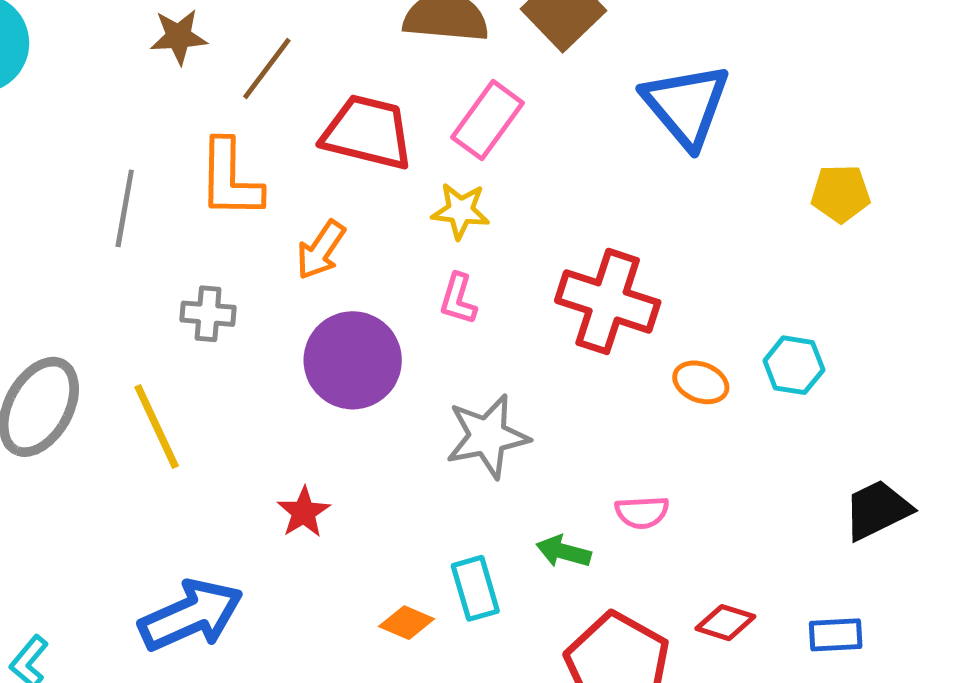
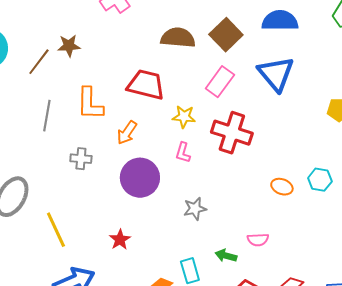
brown line: (267, 69) -> (39, 62), moved
pink rectangle: (488, 120) -> (220, 82), moved
red cross: (608, 301) -> (232, 133), moved
yellow line: (157, 426) -> (56, 230), moved
gray star: (488, 436) -> (195, 209), size x0.7

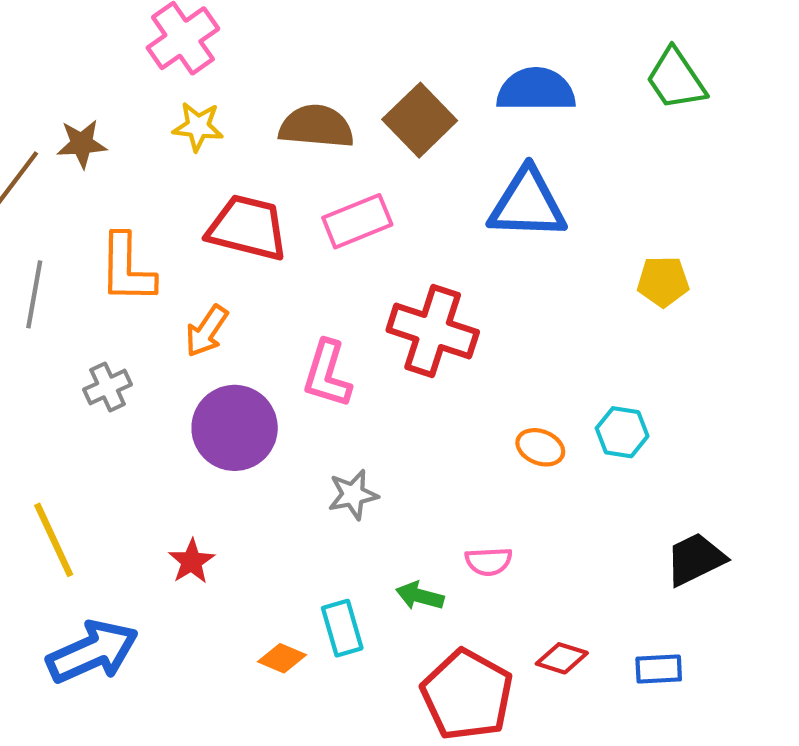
blue triangle: (276, 74) -> (527, 204), turned -48
pink rectangle: (220, 82) -> (357, 221), moved, turned 32
yellow star: (184, 117) -> (198, 126), moved
pink L-shape: (183, 153) -> (327, 374), size x1.5
gray cross: (81, 159) -> (108, 387), turned -30

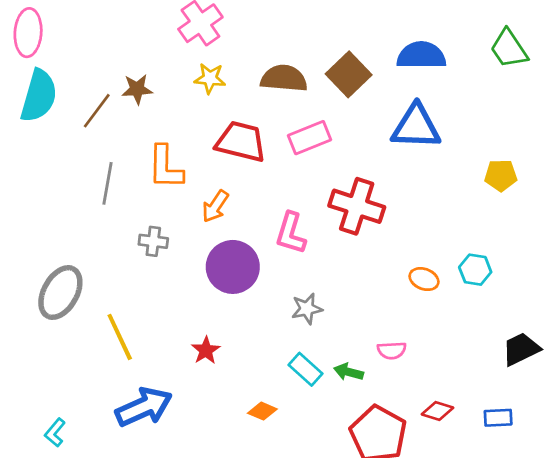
gray cross: (108, 387) -> (153, 241), turned 32
cyan rectangle: (342, 628) -> (305, 369), moved, turned -32

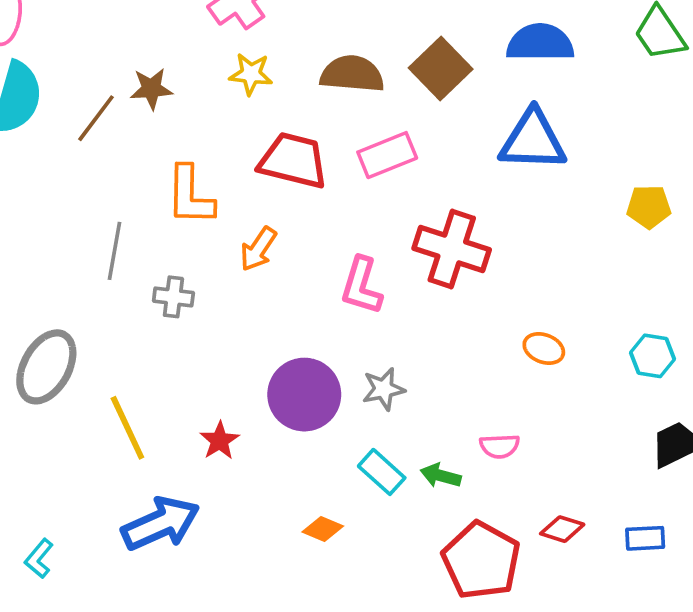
gray line: (108, 183) -> (115, 251), moved
purple circle: (233, 267) -> (304, 395), moved
cyan hexagon: (475, 270) -> (653, 356), moved
red star: (206, 350) -> (220, 441), moved

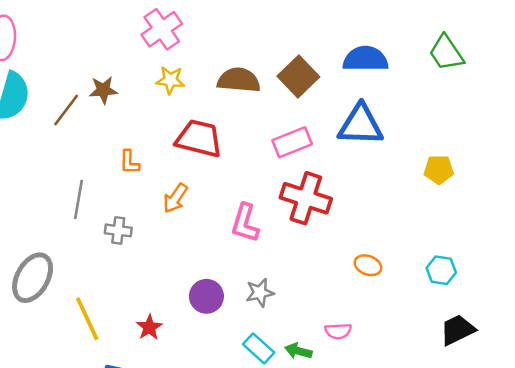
pink rectangle: (387, 155) -> (292, 142), moved
orange L-shape: (190, 196) -> (129, 162), size x0.6
purple circle: (304, 395) -> (206, 296), size x0.7

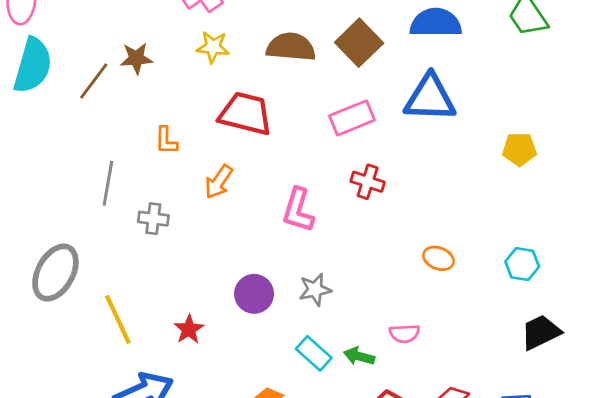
red cross: (306, 198) -> (368, 182), size x0.6

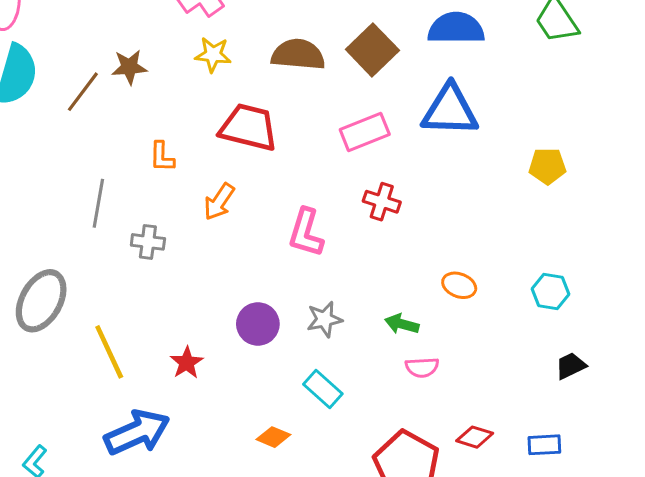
black trapezoid: (541, 332) -> (571, 366), size x0.7
green arrow: (359, 356) -> (402, 324), moved

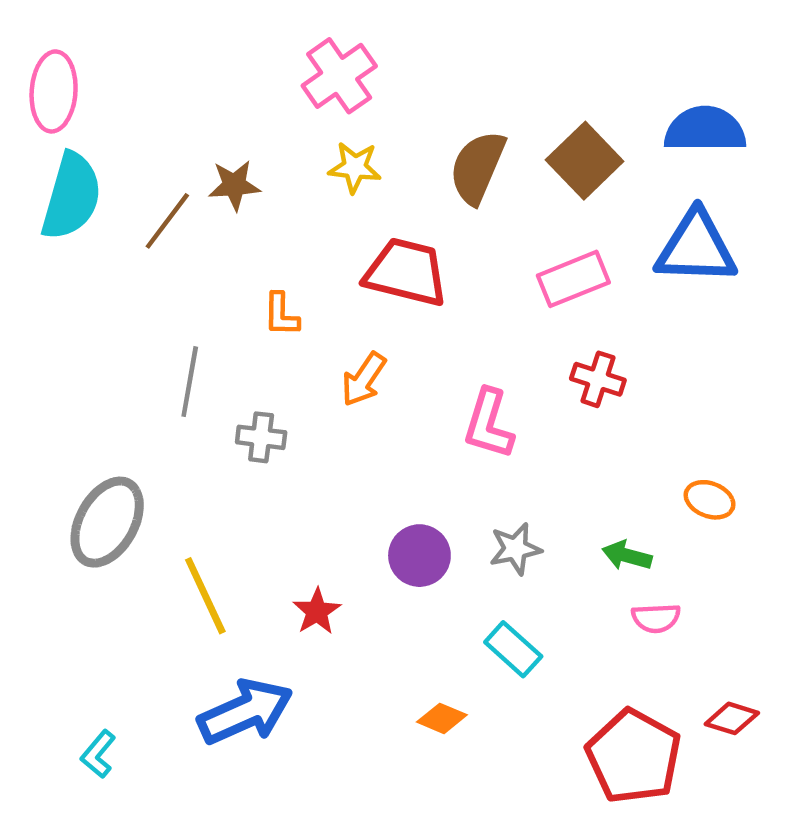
brown semicircle: (298, 55) -> (477, 167), turned -72

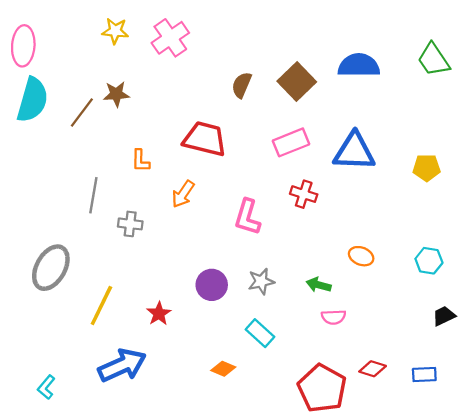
yellow star: (355, 167) -> (115, 31), moved
brown semicircle: (477, 167) -> (242, 85), size x0.7
blue triangle: (696, 248) -> (354, 152), moved
yellow line: (205, 596) -> (101, 306), turned 51

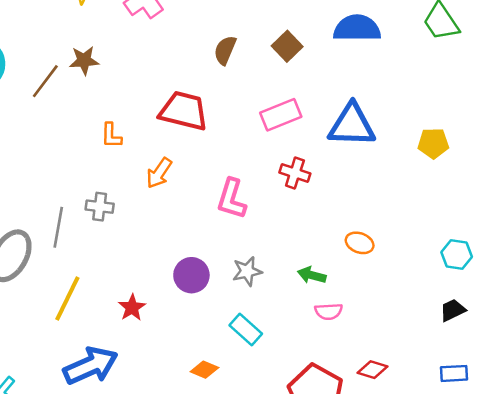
brown square: (297, 81) -> (287, 46), size x0.7
gray line: (93, 195) -> (58, 227), moved
cyan hexagon: (429, 261) -> (457, 254), moved
blue rectangle: (424, 374) -> (454, 373), moved

